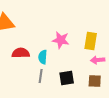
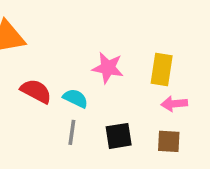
red semicircle: (21, 53) -> (36, 91), turned 30
cyan semicircle: (43, 57) -> (75, 98), turned 112

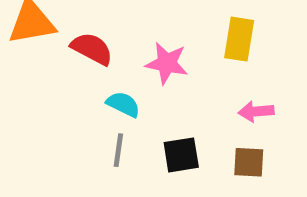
yellow rectangle: (162, 70) -> (239, 39), moved
red semicircle: (36, 91) -> (92, 49), moved

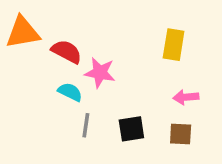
pink star: (167, 63) -> (100, 73), moved
cyan semicircle: (123, 104) -> (70, 92), moved

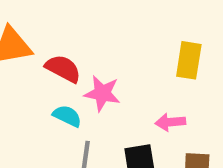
pink arrow: (186, 97) -> (170, 122), moved

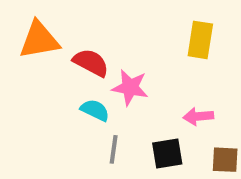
yellow rectangle: (189, 60) -> (200, 40), moved

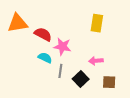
gray line: (114, 149) -> (60, 71), moved
black square: (167, 154) -> (81, 79), turned -35

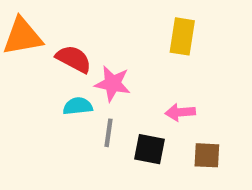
cyan semicircle: (45, 58) -> (78, 106), turned -32
black square: (81, 79) -> (149, 149), turned -35

